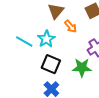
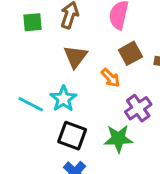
orange arrow: (71, 26) -> (110, 78), moved

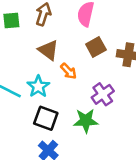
brown triangle: (75, 57) -> (48, 50), turned -30
orange arrow: (110, 78) -> (68, 71), moved

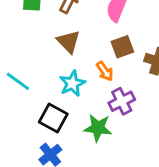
orange arrow: (68, 71) -> (105, 71), moved
cyan star: (38, 86) -> (72, 83), moved

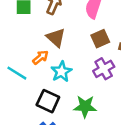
orange arrow: (105, 71) -> (40, 57), moved, turned -91
purple cross: (122, 101) -> (104, 69), moved

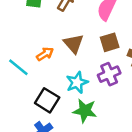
brown triangle: (56, 38) -> (74, 44), moved
cyan star: (61, 72) -> (77, 83), moved

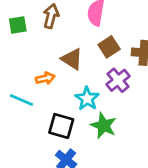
orange arrow: (45, 54) -> (45, 78), turned 36
green star: (85, 111) -> (104, 126), turned 30

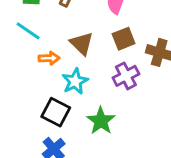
cyan star: (87, 99) -> (75, 81), moved
cyan line: (21, 100) -> (28, 31), moved

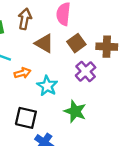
brown triangle: (82, 44) -> (44, 43), moved
black square: (56, 112) -> (26, 118), moved

